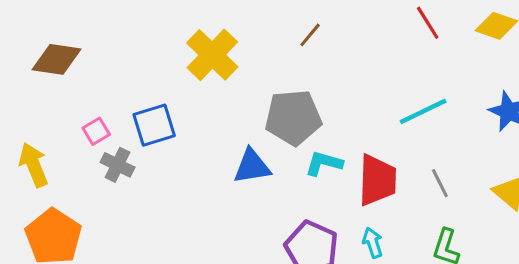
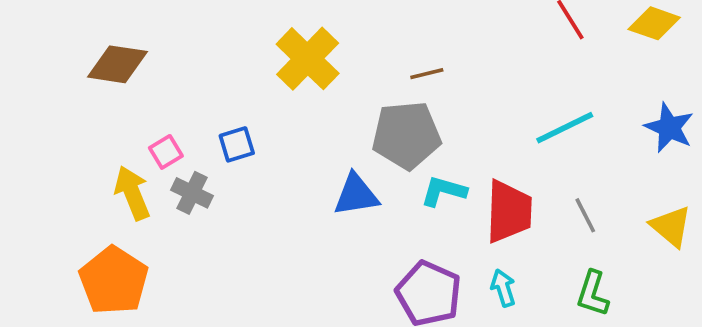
brown line: (310, 35) -> (427, 74), moved, turned 36
blue square: (154, 125) -> (237, 144), size x0.7
yellow arrow: (34, 165) -> (132, 193), moved

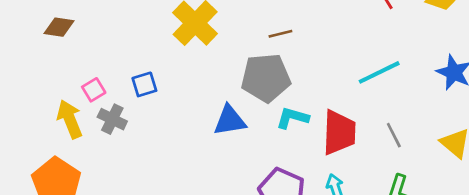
brown diamond: (117, 64) -> (59, 27), size x0.7

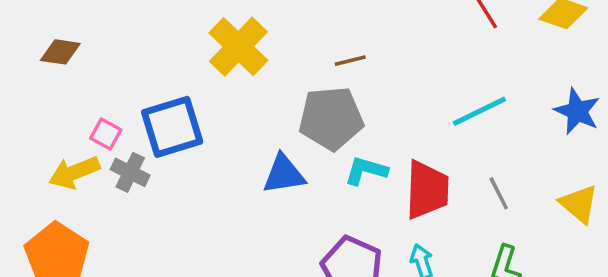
blue square: (144, 84) -> (172, 127), size x1.8
pink square: (94, 90) -> (106, 134), turned -30
yellow arrow: (70, 119) -> (74, 172), turned -90

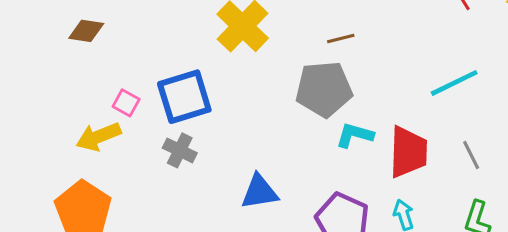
gray cross: (130, 172) -> (180, 150), moved
blue triangle: (284, 174) -> (259, 192), moved

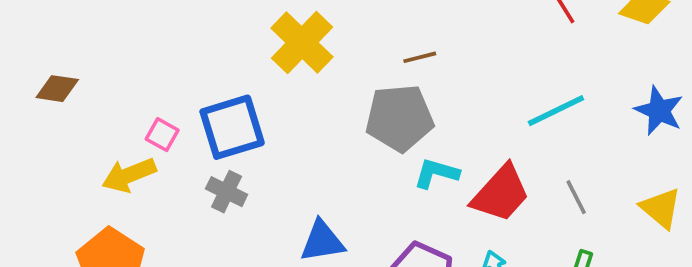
brown diamond: (86, 31) -> (57, 89), moved
red trapezoid: (408, 152) -> (501, 193), turned 40

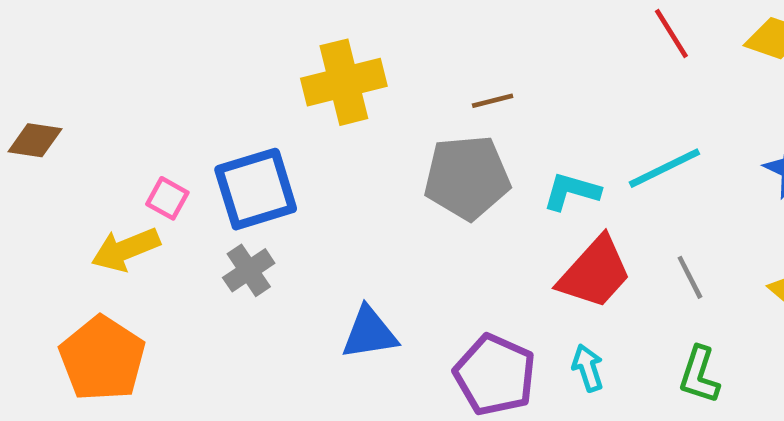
yellow cross: (302, 43) -> (344, 82), turned 32
cyan L-shape: (436, 173) -> (572, 191), moved
gray cross: (227, 192) -> (249, 270), turned 30

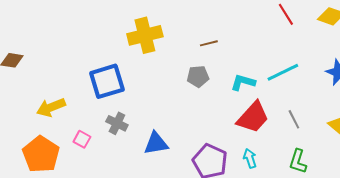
gray pentagon: (467, 177) -> (198, 76), size x0.6
pink square: (167, 198) -> (82, 139), moved
gray cross: (249, 270) -> (117, 123), moved, turned -30

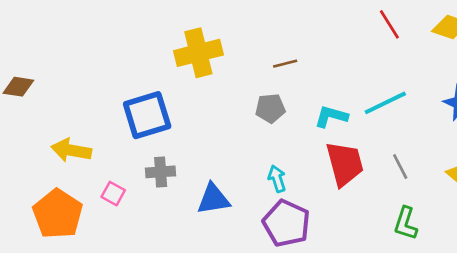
yellow arrow: (51, 107) -> (71, 150), turned 32
red trapezoid: (253, 117) -> (345, 164), turned -57
gray cross: (117, 123) -> (161, 172), turned -30
cyan arrow: (250, 158) -> (277, 179), moved

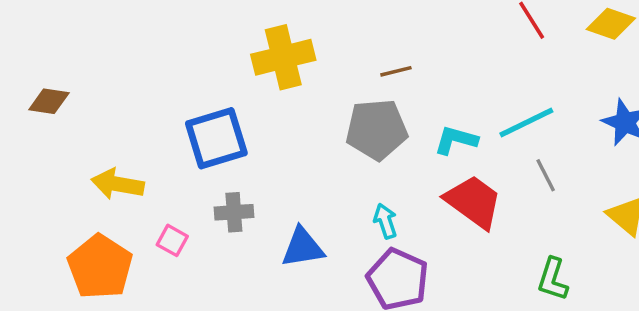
gray pentagon: (270, 108) -> (377, 129), size x1.6
red trapezoid: (345, 164) -> (473, 202), turned -39
gray line: (400, 167) -> (546, 175), moved

